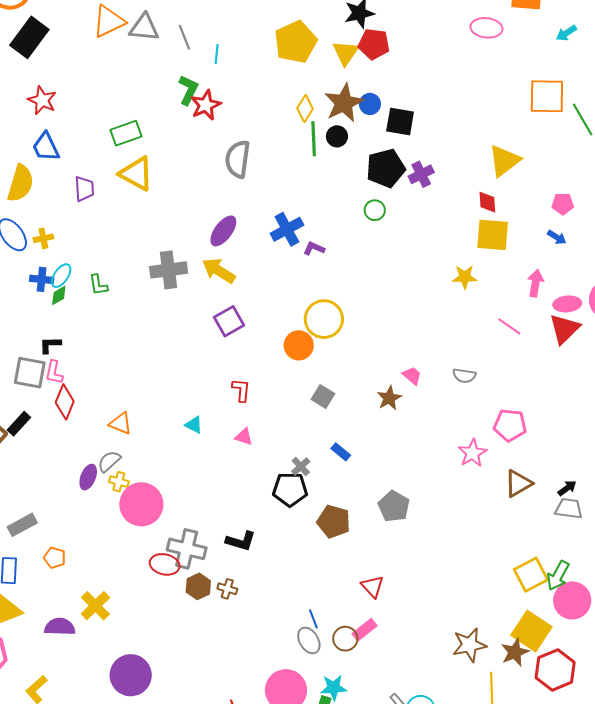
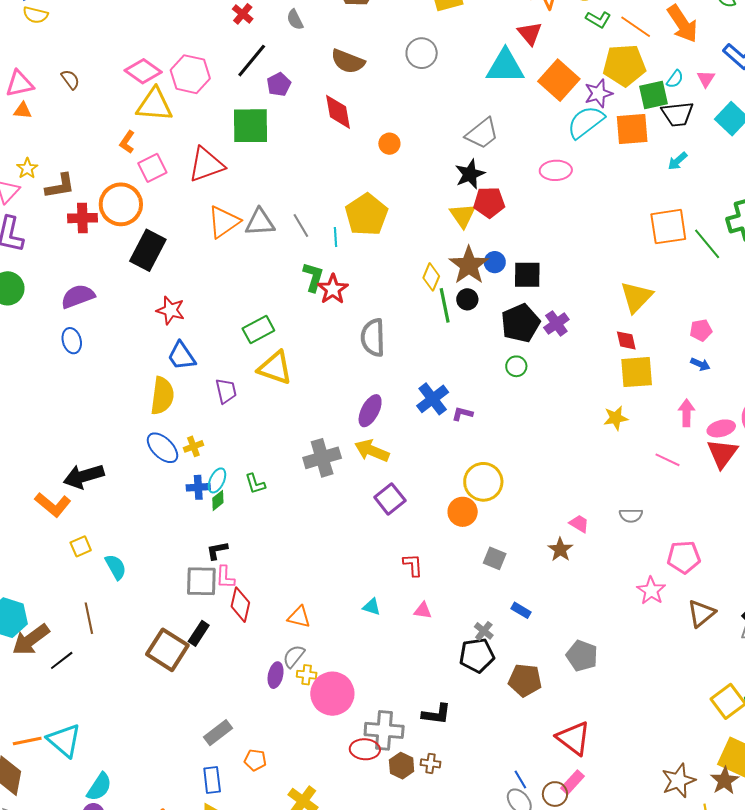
pink ellipse: (486, 28) -> (556, 170), moved
yellow pentagon: (296, 42) -> (367, 215), moved
red triangle: (372, 586) -> (574, 738), size x1.5

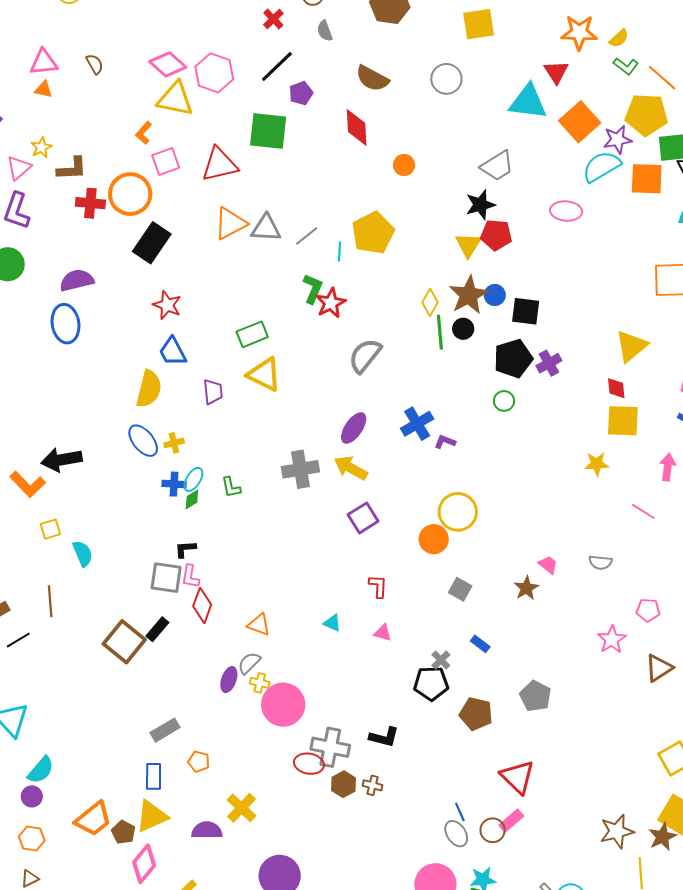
gray line: (301, 226) -> (307, 236), turned 75
gray semicircle: (373, 338) -> (365, 356), turned 33
blue ellipse: (72, 341) -> (65, 324), size x1.5
pink pentagon: (684, 557) -> (648, 610), size x0.7

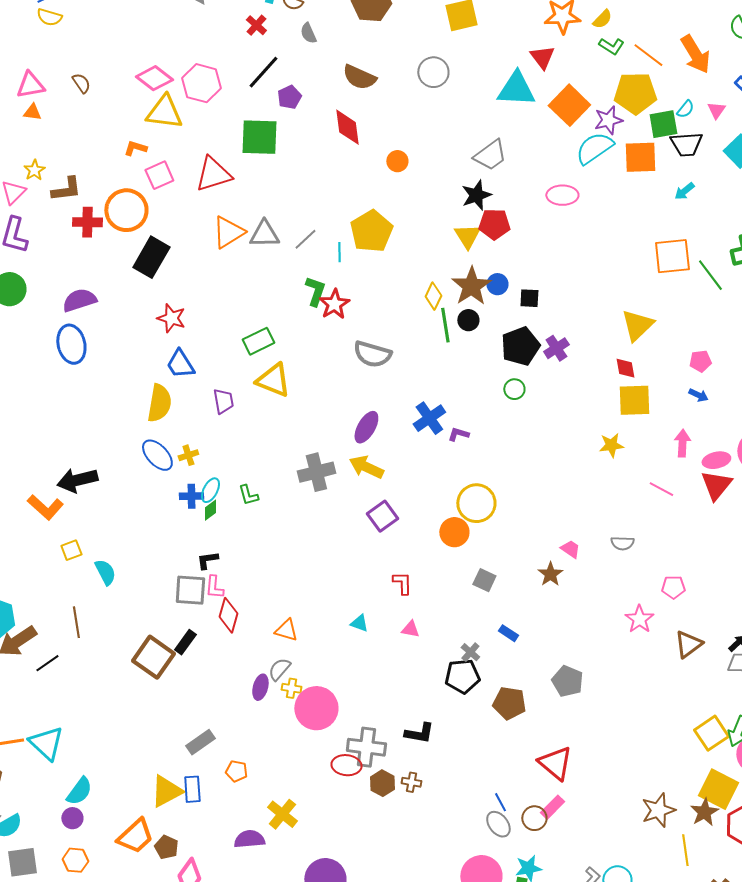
orange L-shape: (144, 133) -> (135, 148), turned 70
black square: (526, 311) -> (529, 298), size x0.7
gray semicircle: (365, 356) -> (372, 354), turned -108
yellow triangle: (152, 816) -> (166, 791), moved

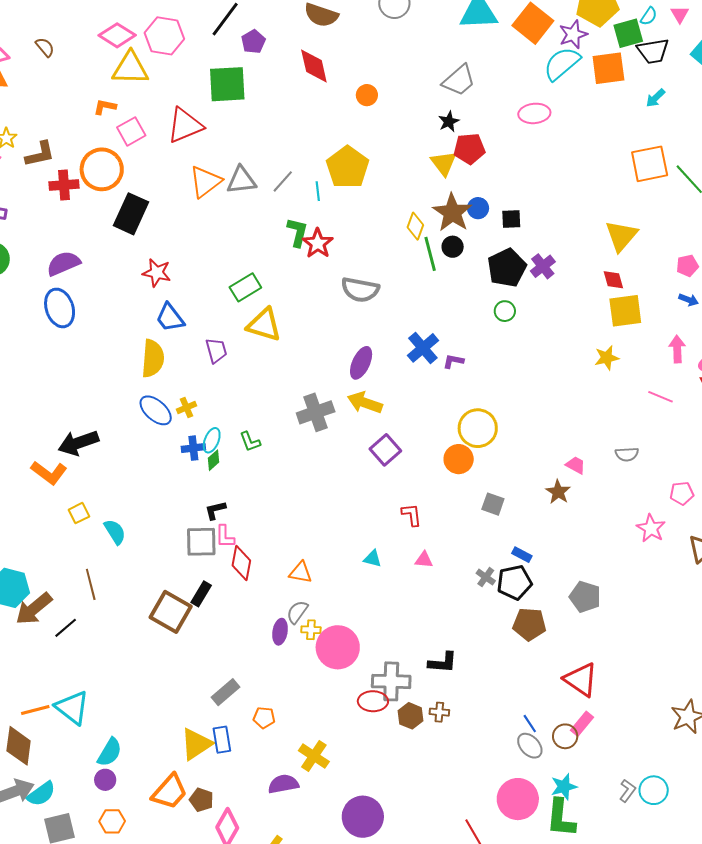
black star: (476, 195) -> (449, 122), size x0.7
black pentagon: (462, 676) -> (514, 582), moved

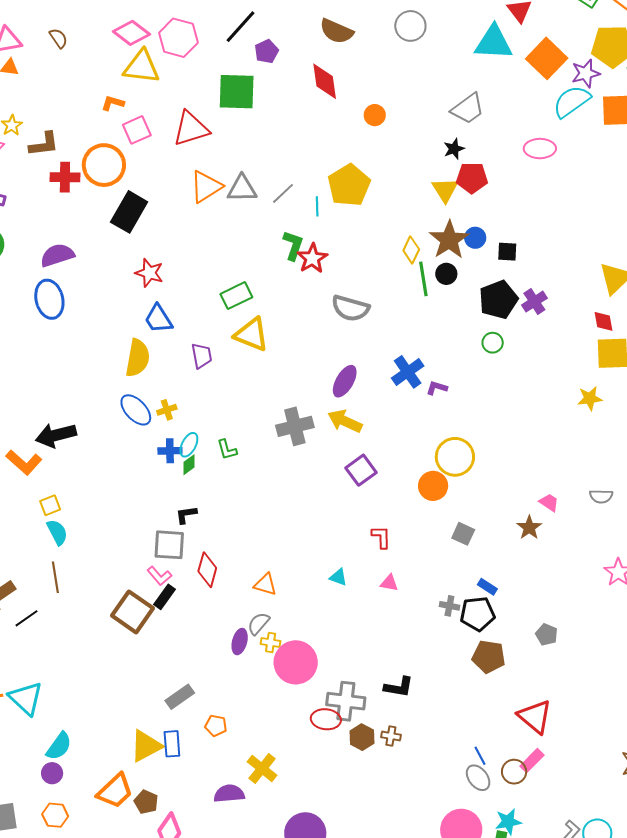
cyan semicircle: (115, 532) -> (57, 532), moved
pink L-shape: (225, 536) -> (159, 576), moved, turned -45
gray cross: (486, 577) -> (449, 606), turned -30
gray pentagon: (585, 597) -> (547, 634), size x0.7

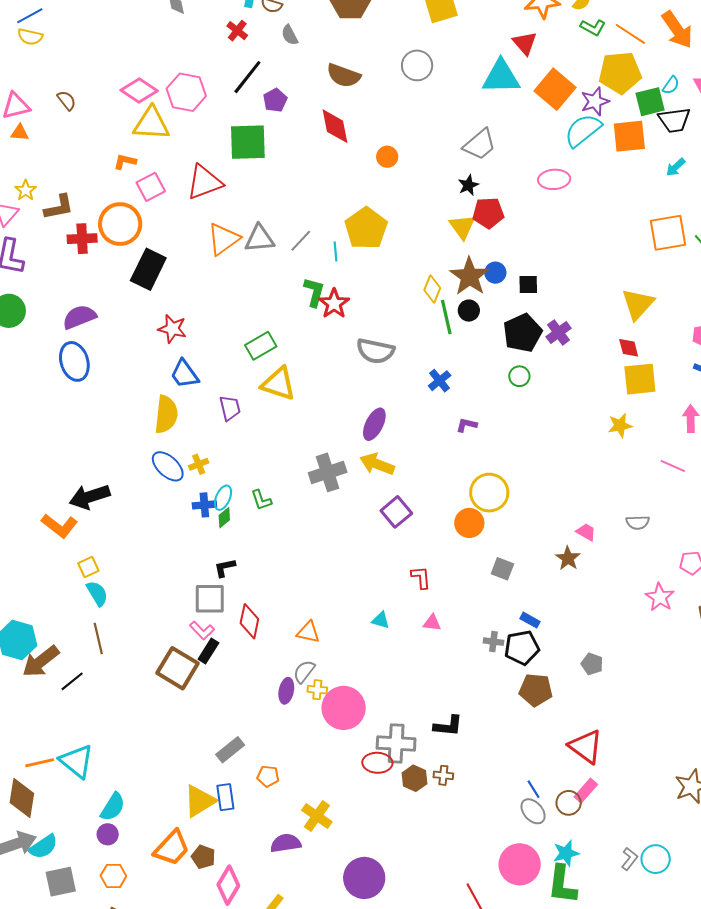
blue cross: (408, 372) -> (440, 381), moved, size x0.7

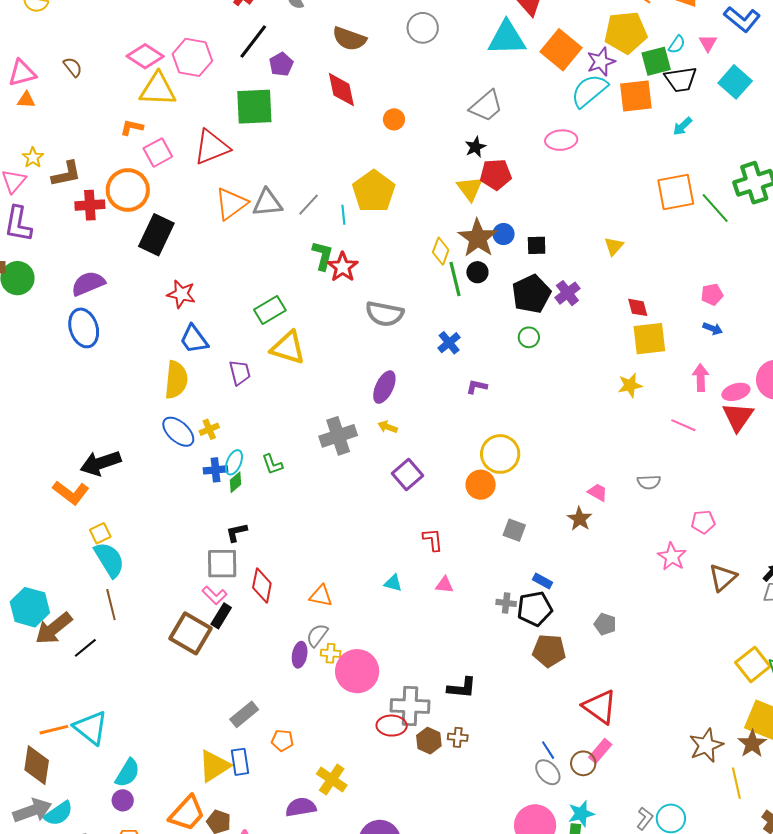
yellow triangle: (638, 304) -> (614, 246), moved, size x0.6
yellow arrow: (377, 464) -> (388, 427), size x0.6
cyan semicircle: (97, 593) -> (109, 560), size x1.4

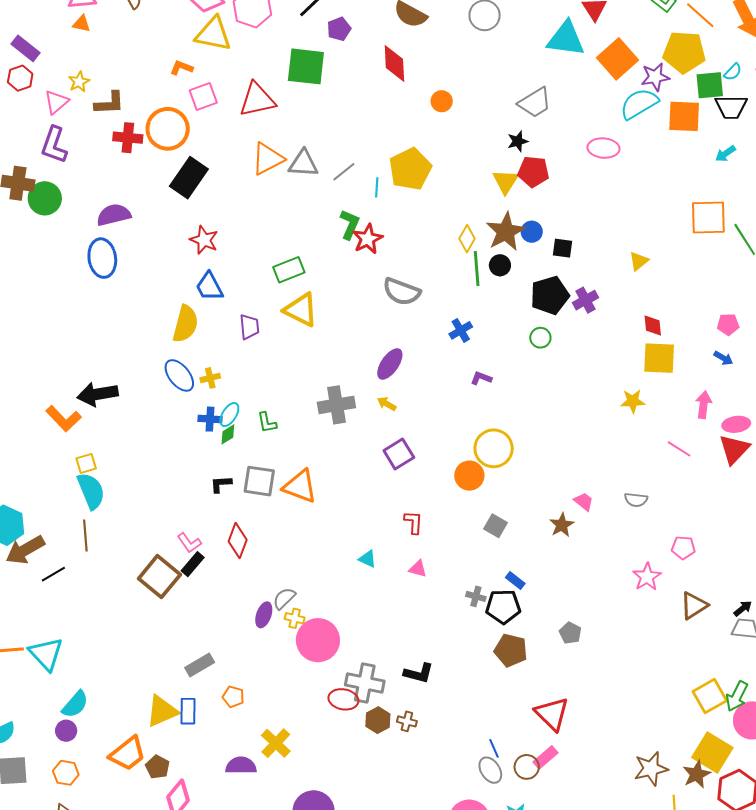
gray square: (222, 564) -> (259, 481), moved
orange triangle: (321, 596) -> (300, 486), moved, size x1.5

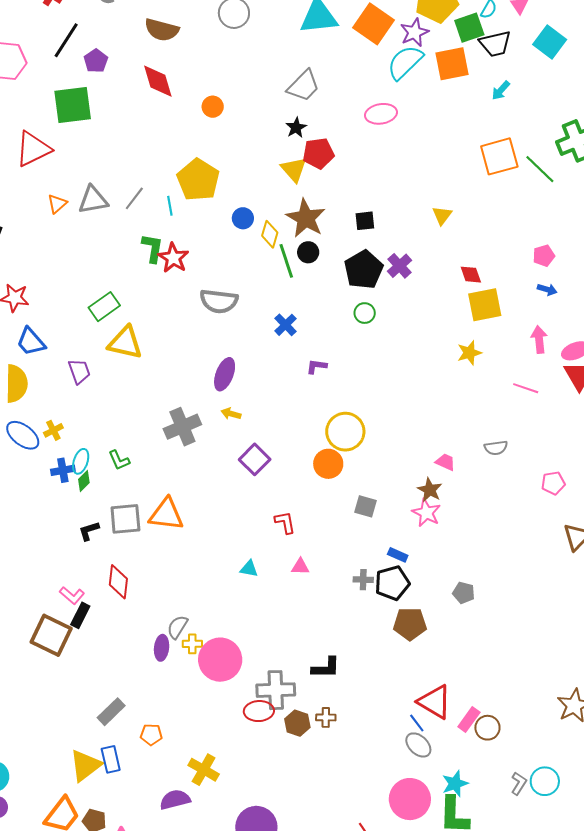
orange triangle: (268, 159) -> (57, 204), size x0.6
blue circle: (532, 232) -> (243, 218), moved
pink star: (647, 577) -> (426, 513), moved
red triangle: (552, 714) -> (435, 702), moved
brown circle: (527, 767) -> (487, 728), moved

